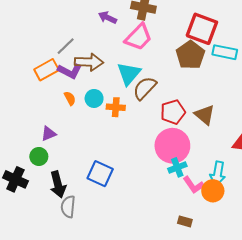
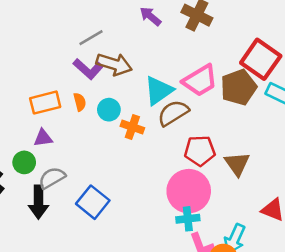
pink trapezoid: (138, 37) -> (200, 81), moved
orange rectangle: (47, 70) -> (45, 103), moved
gray semicircle: (68, 207) -> (52, 178), moved, turned 40

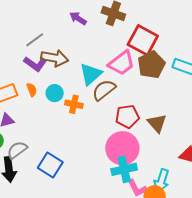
red square: (261, 59) -> (143, 40), moved
cyan cross: (188, 219) -> (124, 169), size x1.4

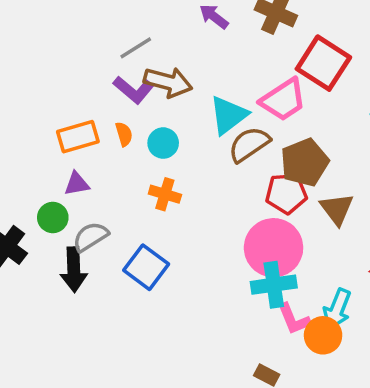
brown pentagon: (151, 65) -> (305, 162), moved
orange cross: (74, 104) -> (165, 194), moved

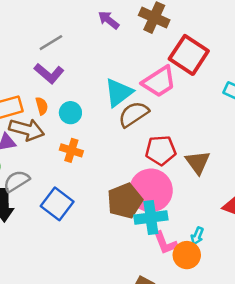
brown arrow: (168, 82) -> (27, 130), moved
brown pentagon: (305, 162) -> (125, 201), moved
cyan arrow: (337, 309) -> (197, 236), size x0.6

